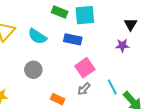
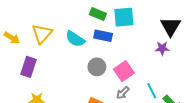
black triangle: (130, 24) -> (170, 26), size x1.5
blue rectangle: (73, 39) -> (103, 36), moved
gray circle: (33, 70) -> (97, 67), moved

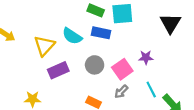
yellow triangle: (42, 34) -> (44, 46), moved
purple star: (162, 48) -> (146, 57), moved
purple rectangle: (28, 67) -> (58, 70), moved, turned 48

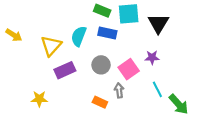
black triangle: (170, 23) -> (158, 23), moved
cyan semicircle: (72, 36) -> (79, 36), turned 78
gray arrow: (121, 92) -> (119, 90), moved, turned 128

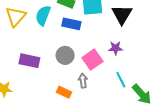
cyan semicircle: (79, 36) -> (43, 15), moved
yellow triangle: (51, 46) -> (16, 17), moved
purple rectangle: (65, 70) -> (29, 61), turned 36

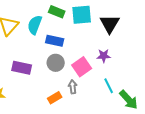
blue rectangle: (71, 24) -> (55, 41), moved
orange rectangle: (64, 92) -> (55, 98), turned -56

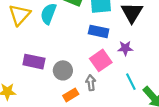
blue rectangle: (55, 41) -> (99, 31), moved
gray circle: (56, 63) -> (63, 70), moved

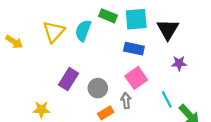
purple star: (125, 48) -> (179, 63), moved
purple rectangle: (34, 62) -> (68, 79), turned -70

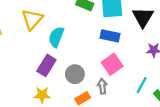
cyan semicircle: (83, 30) -> (56, 37), moved
cyan line: (167, 99) -> (142, 85), turned 56
yellow star: (41, 110) -> (42, 95), moved

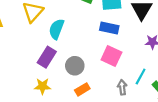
pink square: (112, 64) -> (111, 56), turned -30
gray arrow: (102, 86) -> (122, 87), moved

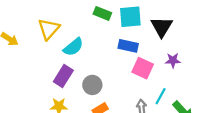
cyan semicircle: (56, 29) -> (73, 47), turned -150
pink square: (111, 56) -> (143, 68), moved

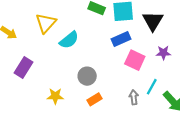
blue rectangle: (128, 46) -> (121, 39), turned -36
purple rectangle: (63, 76) -> (23, 68), moved

